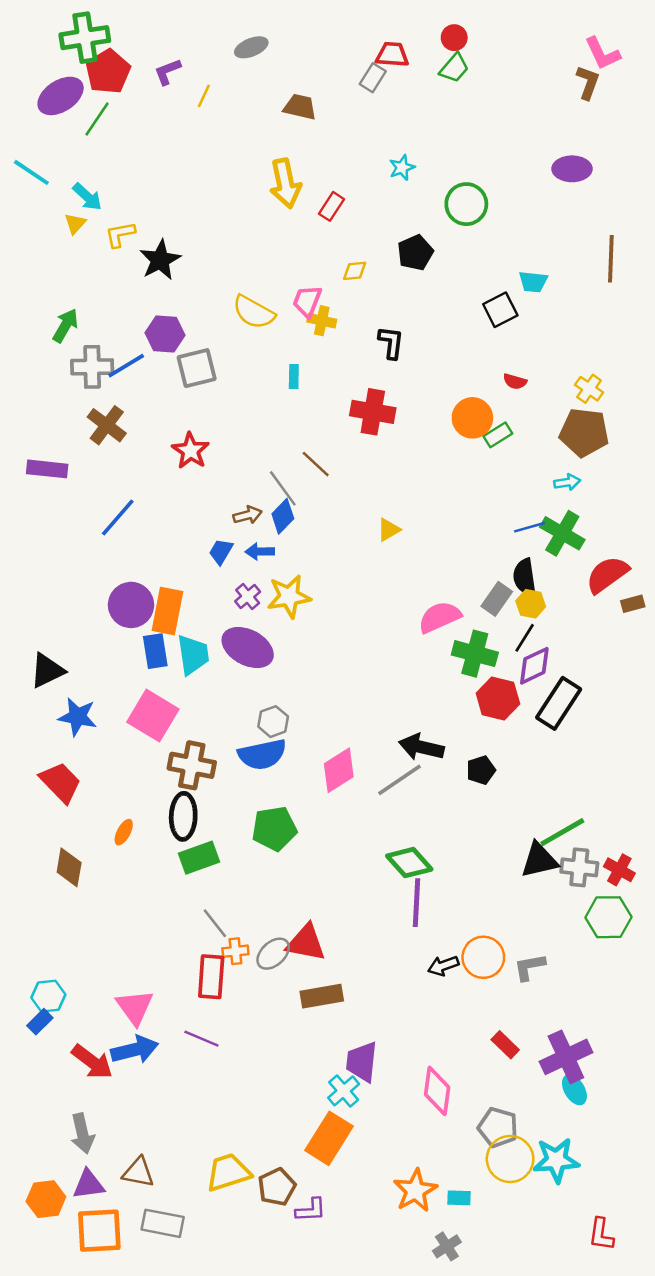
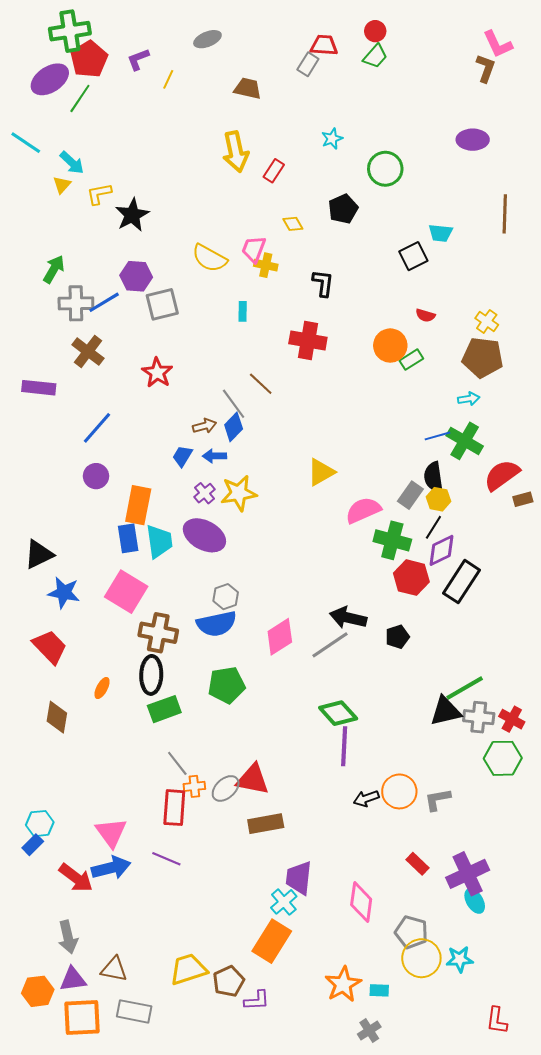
yellow diamond: (355, 271) -> (293, 224), turned 65
yellow triangle: (389, 530) -> (321, 472), moved, size x1.4
purple circle: (131, 605) -> (96, 476), moved, size x0.7
cyan star: (556, 1160) -> (460, 959), size x0.7

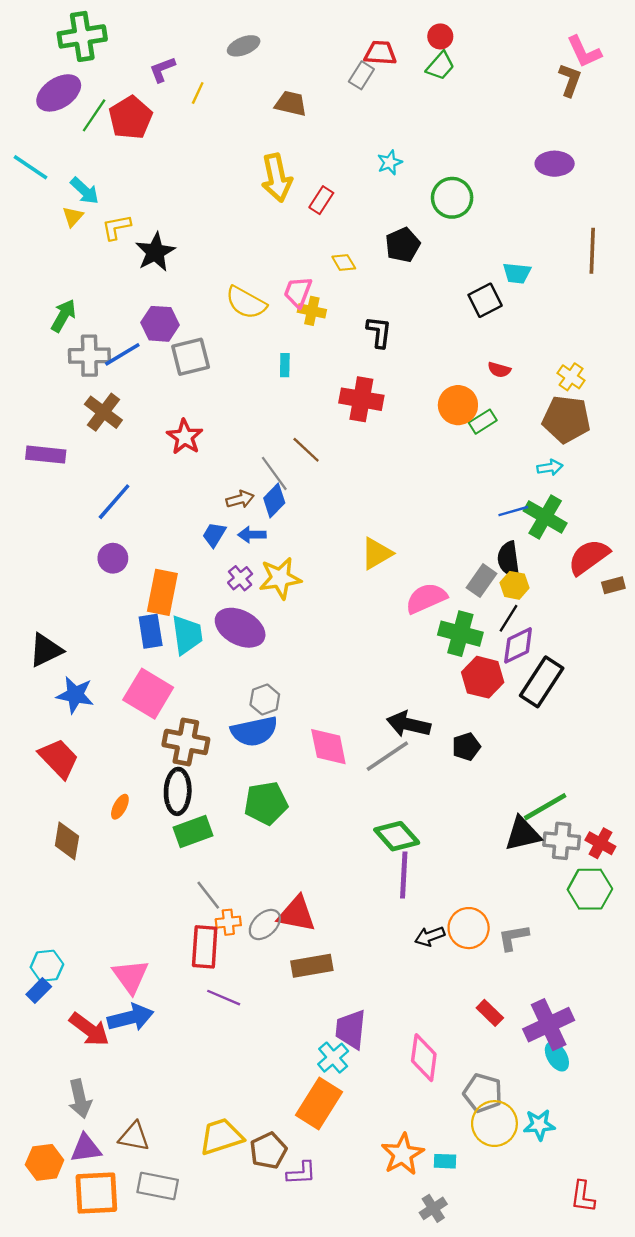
red pentagon: (89, 59) -> (131, 118), moved
pink diamond: (280, 637) -> (328, 747), turned -69
purple line: (166, 859) -> (224, 998), moved

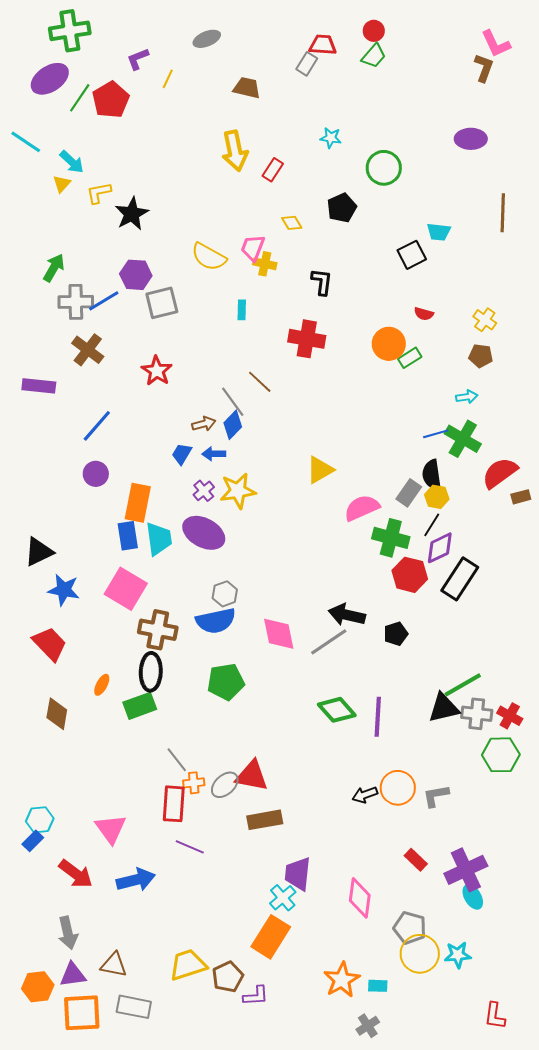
cyan star: (390, 162) -> (331, 138), turned 30
brown pentagon: (566, 419) -> (481, 356), size x0.6
green rectangle: (193, 831) -> (140, 706), moved
purple line: (404, 875) -> (378, 717), moved
blue arrow: (131, 1018) -> (136, 880), moved

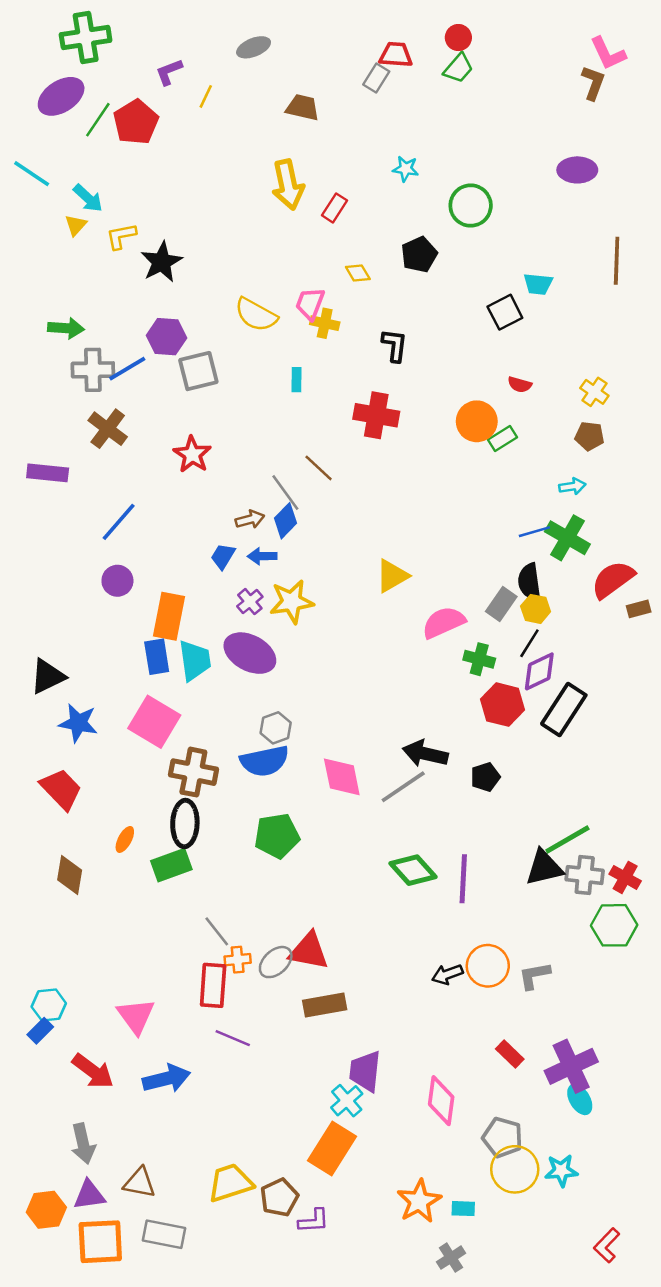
green arrow: (54, 268) -> (66, 328), turned 64
green cross: (391, 538) -> (479, 659), size x0.7
red L-shape: (495, 1016) -> (607, 1245), turned 36

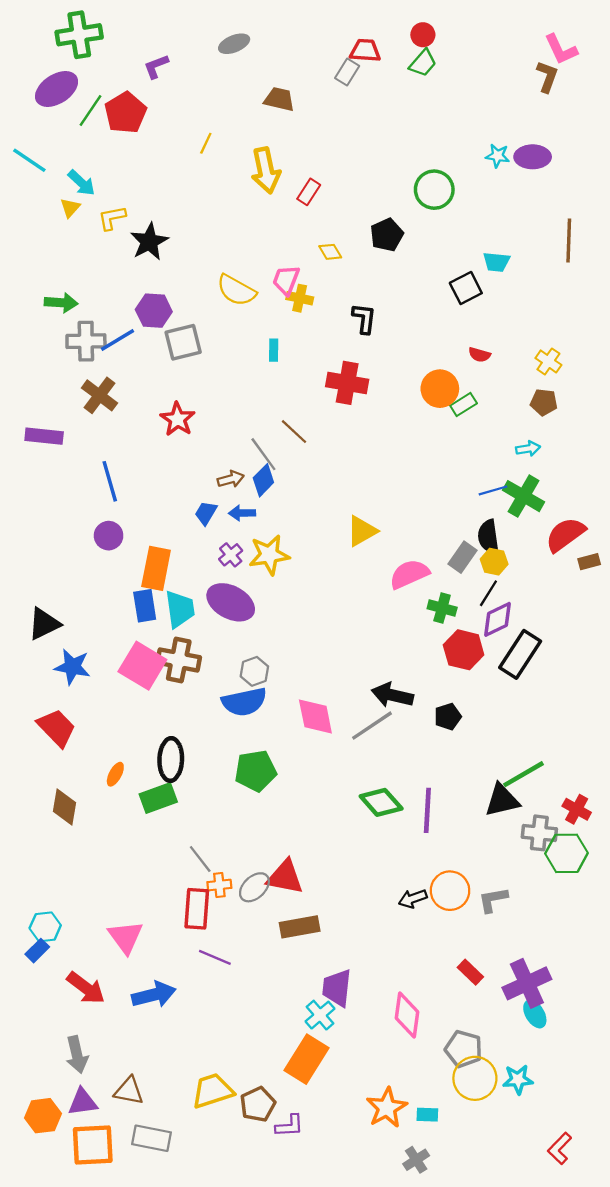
yellow line: (206, 96) -> (206, 143), moved
cyan star: (406, 169) -> (498, 156), moved
blue line: (119, 522) -> (110, 481), turned -57
brown cross: (193, 772) -> (179, 660), moved
gray cross: (585, 875) -> (539, 833), moved

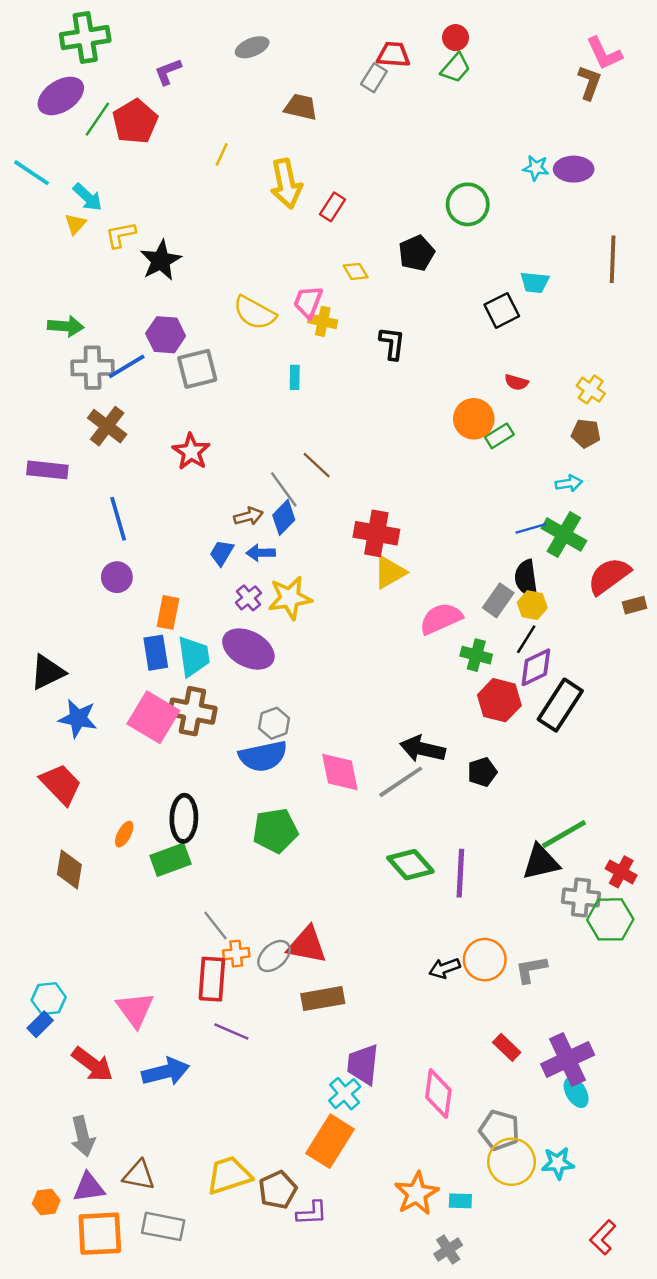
red cross: (347, 383) -> (376, 533), moved
orange rectangle: (156, 568) -> (168, 612), size x0.7
orange hexagon: (43, 1116) -> (46, 1202), size x0.7

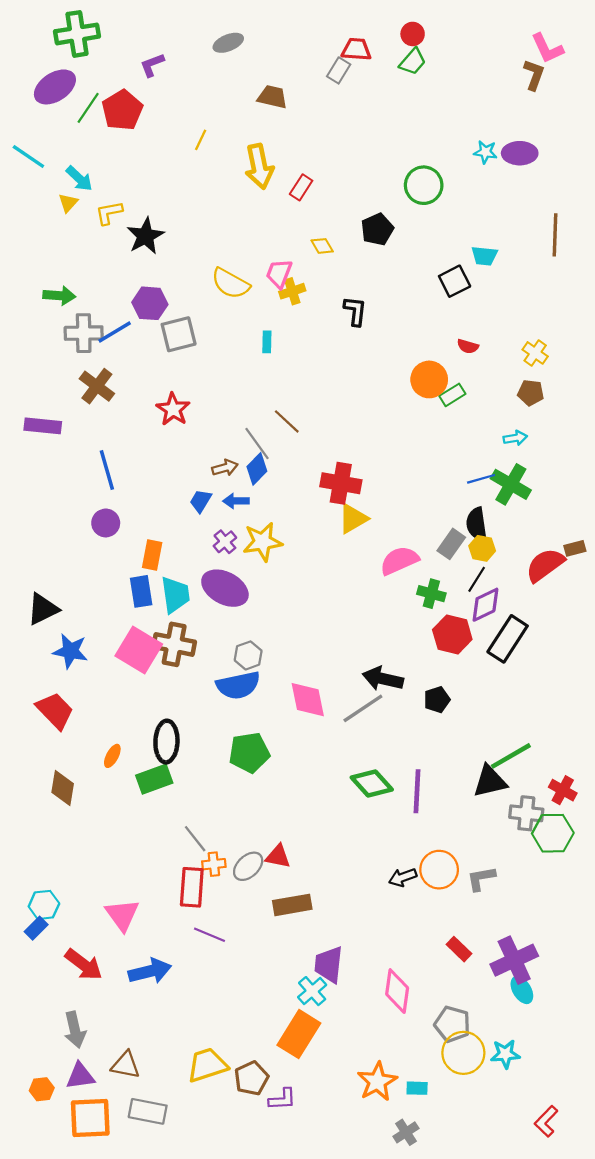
yellow cross: (323, 321) -> (292, 291), turned -30
red semicircle: (609, 576) -> (545, 565), moved
red triangle: (307, 945) -> (278, 856), size x0.7

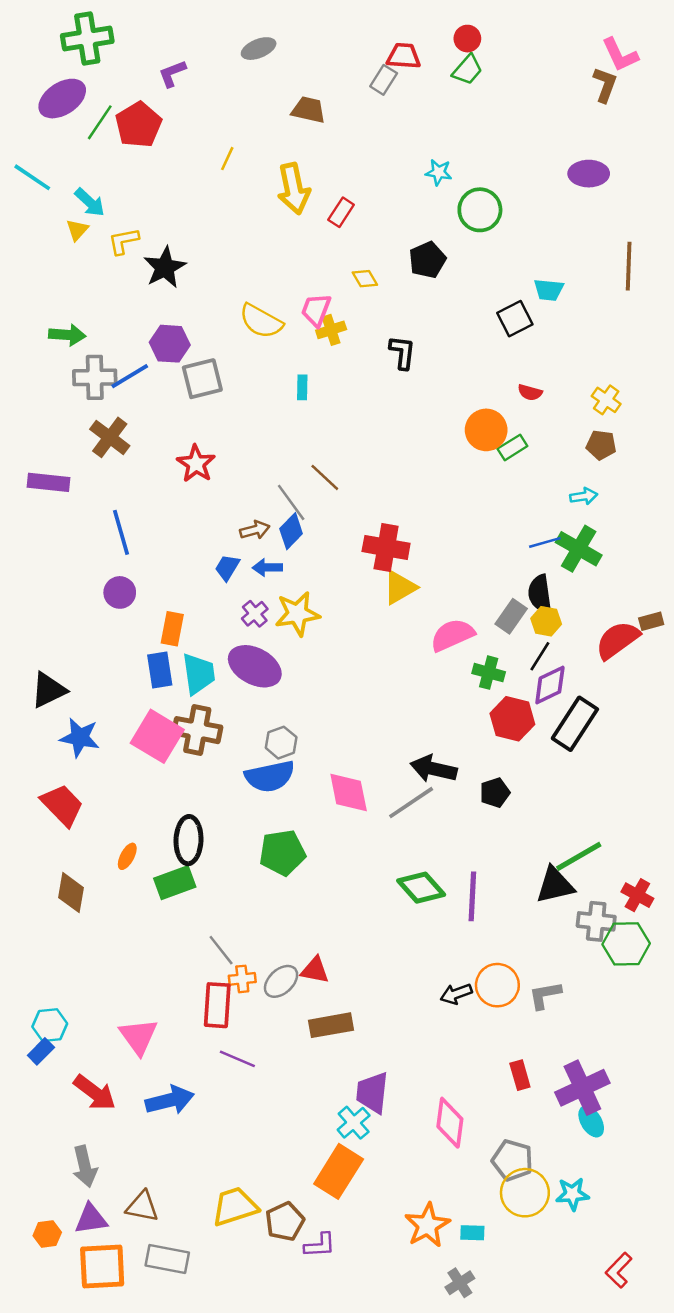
cyan star: (485, 152) -> (439, 172), moved
red rectangle: (459, 949) -> (520, 1075), turned 30

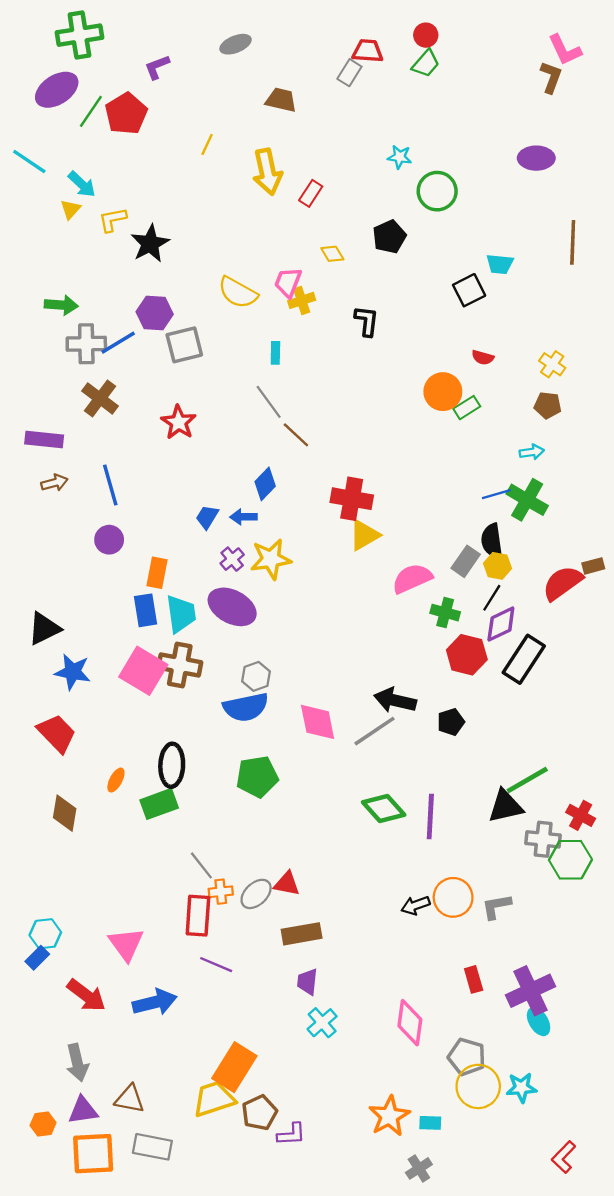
gray line: (291, 502) -> (269, 402), moved
brown arrow: (255, 530) -> (54, 483), moved
purple trapezoid: (372, 1093) -> (307, 982), moved, size x0.7
orange rectangle: (339, 1171) -> (234, 1067), moved

